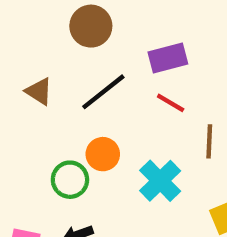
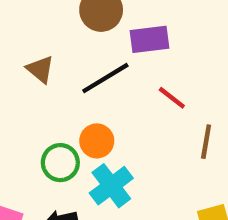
purple rectangle: (168, 58) -> (149, 39), moved
cyan cross: (160, 181) -> (111, 186), moved

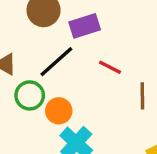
green circle: (60, 163) -> (30, 95), moved

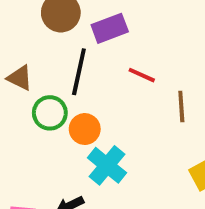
black line: (56, 62) -> (79, 72), turned -33

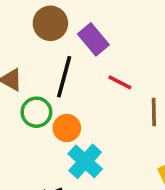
purple rectangle: (110, 28) -> (93, 39), turned 68

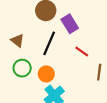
green circle: (36, 112) -> (22, 68), moved

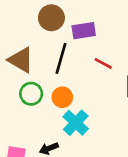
purple rectangle: (70, 24) -> (84, 31), turned -60
brown triangle: (17, 40) -> (21, 60), size x1.5

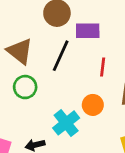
red line: (103, 63) -> (103, 67), turned 60
orange circle: (62, 97) -> (93, 105), moved

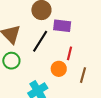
orange circle: (93, 105) -> (59, 69), moved

